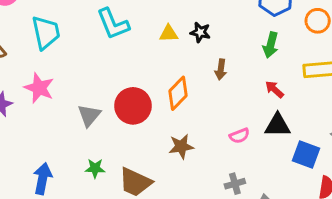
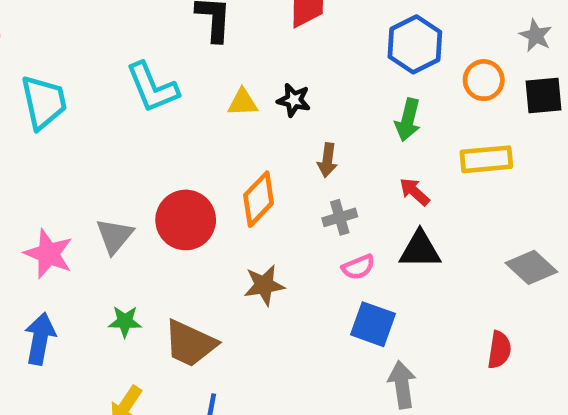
pink star: (39, 88) -> (48, 254), moved
blue square: (306, 155) -> (373, 324), moved
gray cross: (235, 184) -> (340, 217), moved

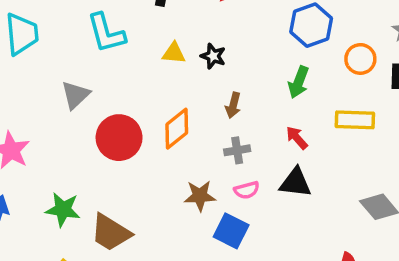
gray triangle: (115, 236) -> (75, 95), moved
brown star: (264, 285) -> (200, 196), moved
green star: (125, 321) -> (63, 209), size x1.4
blue square: (373, 324) -> (231, 231), moved

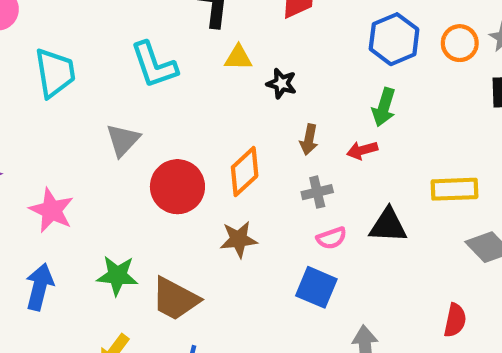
yellow triangle: (174, 53) -> (238, 58), moved
orange circle: (360, 59) -> (460, 43), moved
yellow rectangle: (355, 120) -> (455, 189), moved
red arrow: (297, 138) -> (362, 150), moved, turned -60
brown star: (200, 196) -> (239, 239), moved

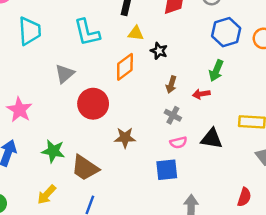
orange diamond: (245, 172) -> (125, 67), moved
gray cross: (317, 192) -> (173, 115), turned 35
blue square: (316, 287) -> (167, 170), turned -35

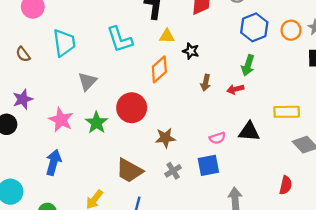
gray triangle: (65, 74) -> (87, 81), moved
gray cross: (173, 115) -> (173, 171), moved, turned 35
green star: (53, 151) -> (96, 123), moved, turned 30

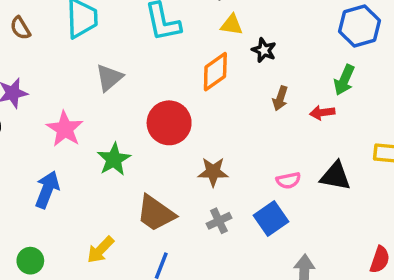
green star: (96, 123) -> (114, 159), moved
blue square: (208, 165) -> (271, 219), turned -30

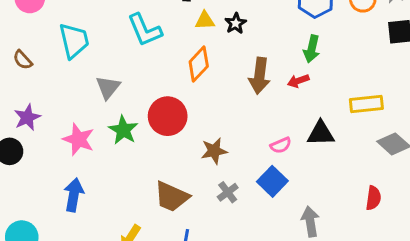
black star: (264, 50) -> (236, 23), moved, turned 30
brown arrow: (280, 98) -> (260, 76), size x1.6
green star: (114, 159) -> (123, 130), moved

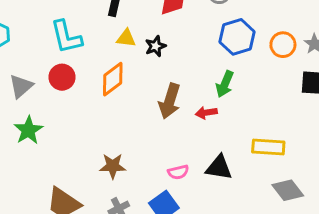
red circle: (168, 116) -> (62, 77), moved, size x0.7

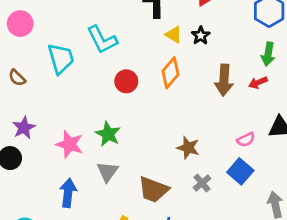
cyan L-shape: (66, 37) -> (102, 40), moved
yellow triangle: (126, 38) -> (174, 35), turned 36
gray triangle: (21, 86) -> (108, 172), moved
brown star: (113, 166) -> (188, 148), turned 30

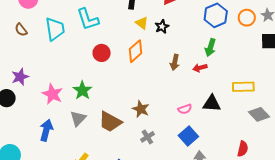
brown semicircle: (17, 78) -> (21, 30), moved
brown arrow: (224, 80) -> (175, 62), size x0.7
blue square: (240, 171) -> (188, 136), moved
brown trapezoid: (153, 190) -> (110, 122), moved

